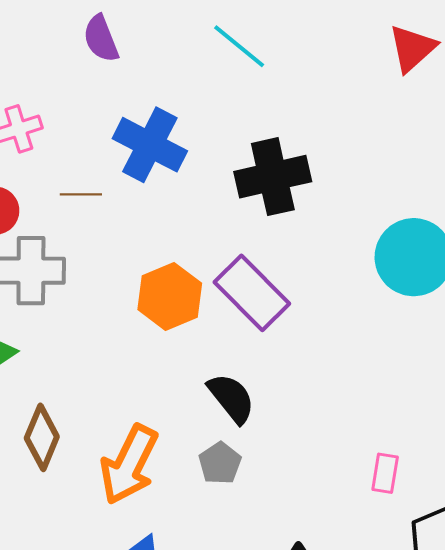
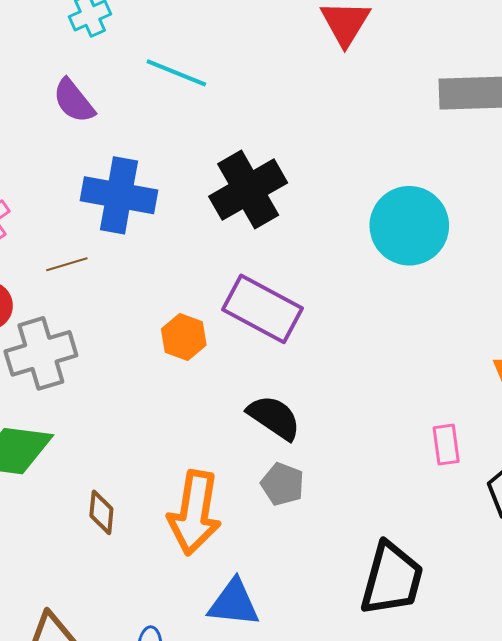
purple semicircle: (101, 39) -> (74, 101), moved
orange hexagon: (170, 296) -> (184, 337), size x0.7
brown diamond: (42, 437) -> (101, 512), size x0.7

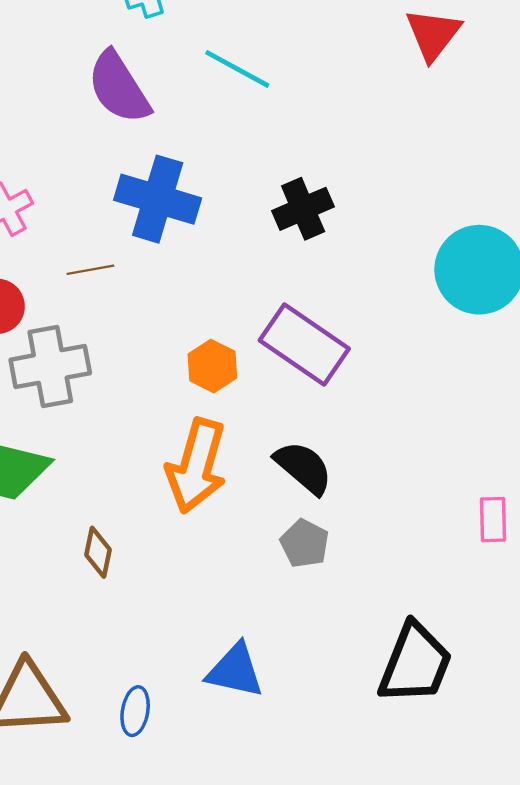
purple semicircle: (74, 101) -> (119, 88), size x1.4
black cross: (248, 190) -> (303, 209), size x0.7
orange arrow: (194, 513) -> (196, 466), moved

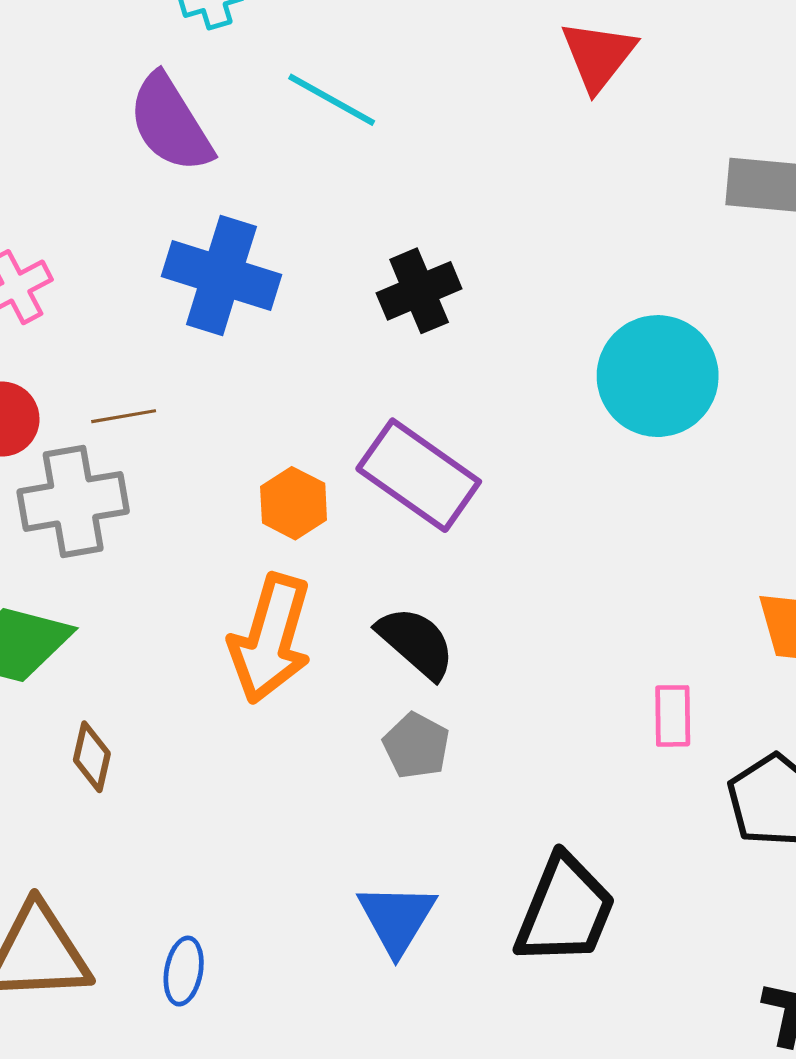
brown line: (90, 270) -> (124, 416), moved
brown diamond: (98, 552) -> (92, 757), moved
blue triangle: (235, 671) -> (397, 918), moved, turned 48

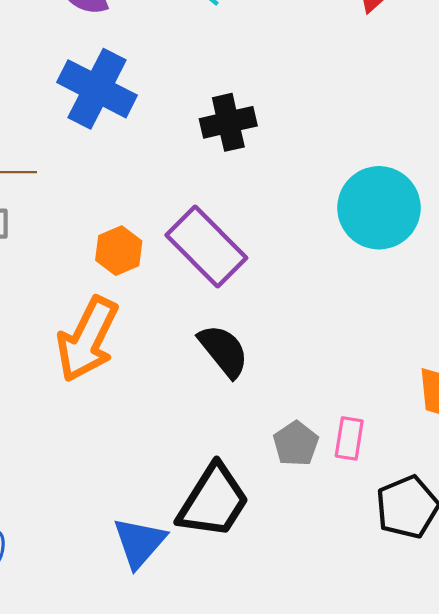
black semicircle: (416, 643) -> (224, 351), moved
gray pentagon: (416, 746) -> (296, 444), moved
black trapezoid: (565, 910) -> (213, 501), moved

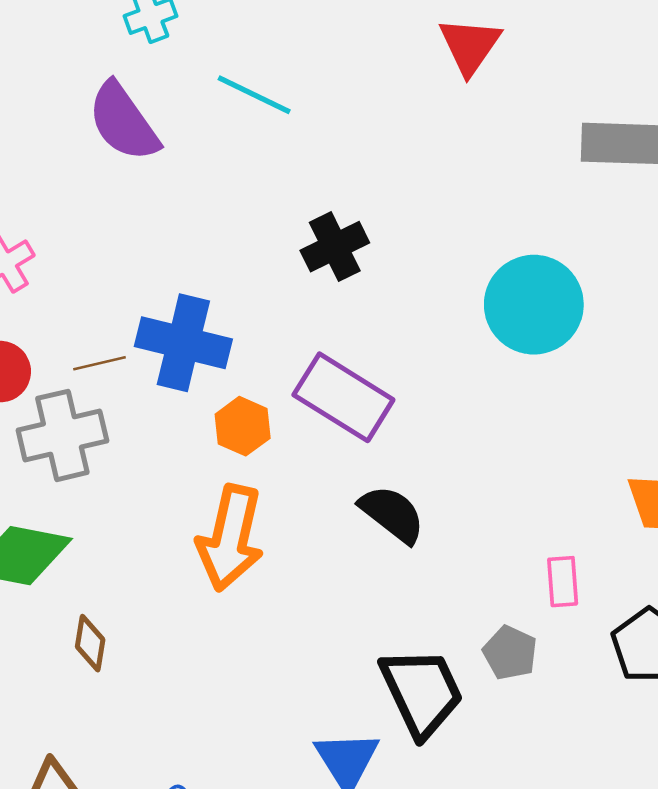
blue cross: (97, 89) -> (183, 343), moved
gray pentagon: (296, 444) -> (510, 653), moved
black trapezoid: (213, 501) -> (422, 692), turned -44

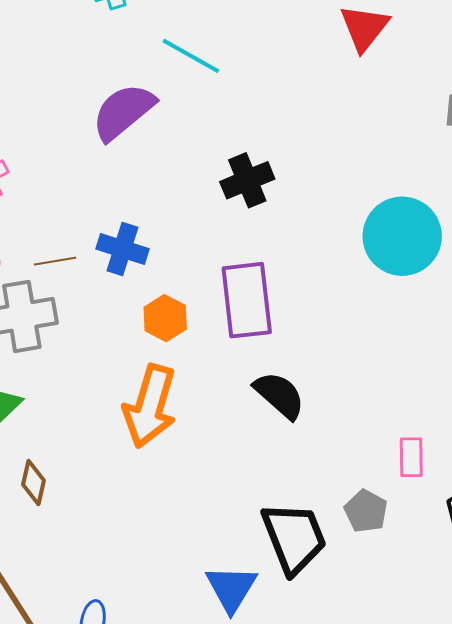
purple semicircle: (123, 122) -> (123, 112), moved, turned 82
blue cross: (183, 343) -> (122, 249), size x0.7
purple rectangle: (343, 397) -> (247, 300), turned 48

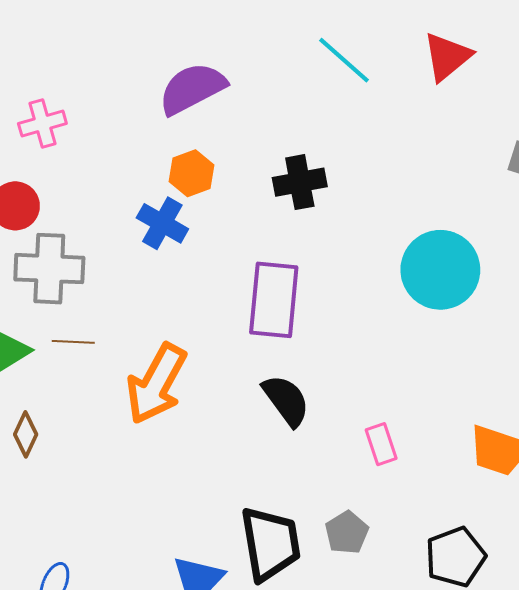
cyan line: (191, 56) -> (344, 60), moved
brown line: (55, 261) -> (73, 342), moved
orange hexagon: (165, 318) -> (192, 173), moved
pink rectangle: (411, 457) -> (381, 444), moved, turned -30

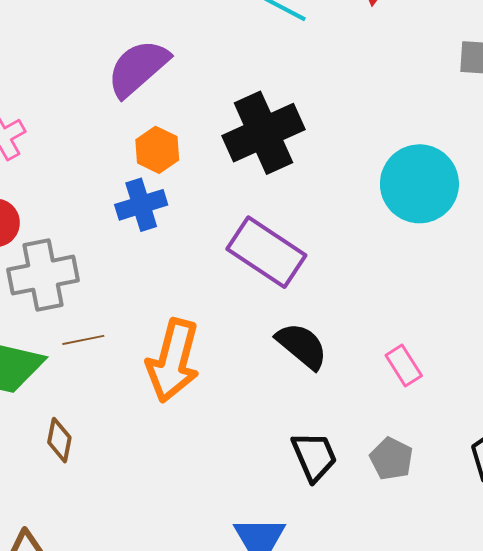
black cross: (300, 182) -> (263, 133), size x1.5
blue cross: (162, 223) -> (141, 205), turned -33
purple rectangle: (274, 300) -> (266, 252), turned -48
black trapezoid: (270, 544) -> (314, 456), moved, size x0.7

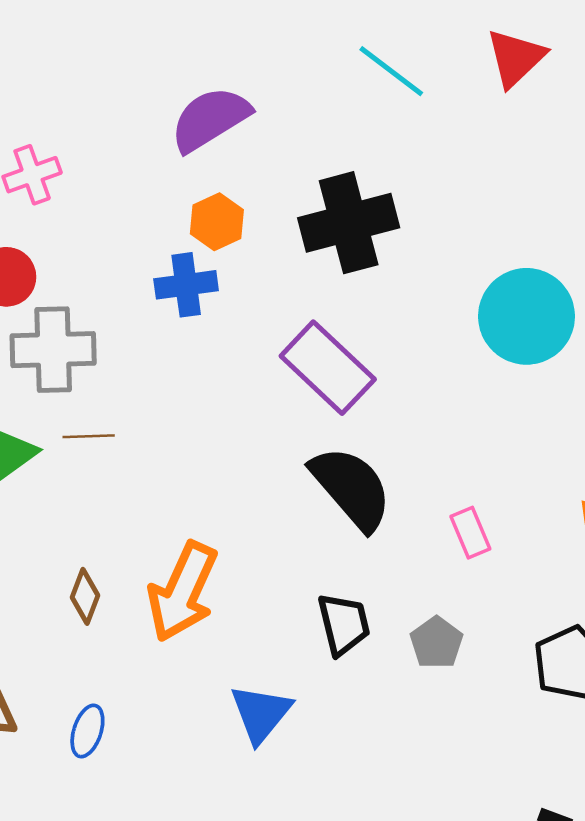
black semicircle: (302, 346) -> (351, 488), size x1.4
orange arrow: (173, 361) -> (182, 592), moved
brown diamond: (59, 440) -> (85, 596), moved

